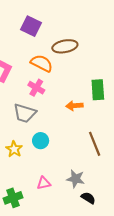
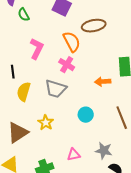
orange semicircle: (42, 63) -> (72, 42), turned 35
cyan circle: (41, 141) -> (86, 115), moved

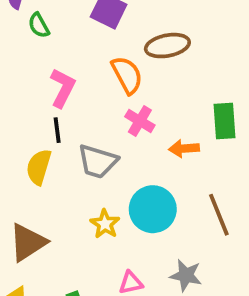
pink cross: (67, 65) -> (140, 121), moved
black line: (13, 72) -> (57, 130), moved
cyan circle: (86, 115) -> (153, 209), size x1.6
yellow star: (46, 123) -> (105, 224), moved

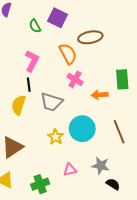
green semicircle: (39, 25) -> (35, 26), moved

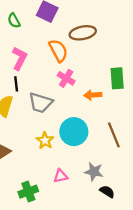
green semicircle: (35, 26) -> (14, 21), moved

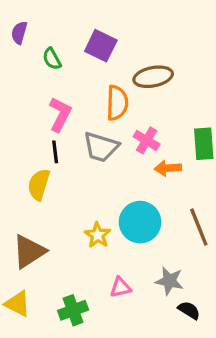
orange semicircle: (58, 51) -> (117, 103), turned 30
pink cross: (66, 78) -> (147, 140), moved
gray trapezoid: (41, 103) -> (101, 147), moved

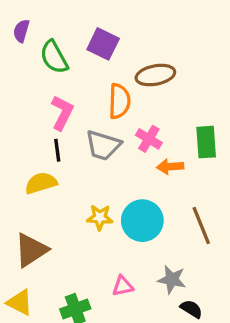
green semicircle: (52, 59) -> (54, 57), size x1.5
yellow semicircle: (39, 185) -> (41, 183), turned 56
yellow star: (98, 235) -> (100, 217), moved, turned -30

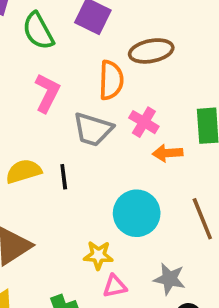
black line: (57, 150) -> (64, 177), moved
yellow star: (100, 217) -> (98, 255), moved

